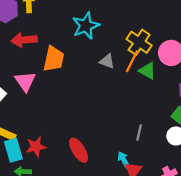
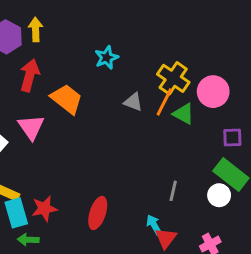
cyan star: (86, 26) -> (107, 58), size x0.7
red arrow: (24, 40) -> (30, 75), turned 110
orange trapezoid: (54, 59) -> (67, 99), turned -64
red ellipse: (79, 150) -> (98, 213), turned 50

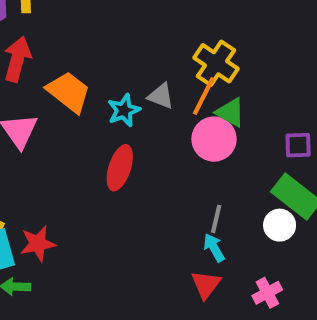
cyan star: (107, 58) -> (124, 110), moved
pink circle: (213, 92) -> (214, 139), moved
red ellipse: (98, 213) -> (120, 168), moved
cyan arrow: (154, 225) -> (214, 248), moved

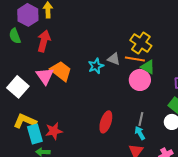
orange trapezoid: (69, 92) -> (61, 71), moved
orange line: (204, 96) -> (135, 59), turned 72
red ellipse: (120, 168) -> (106, 122), moved

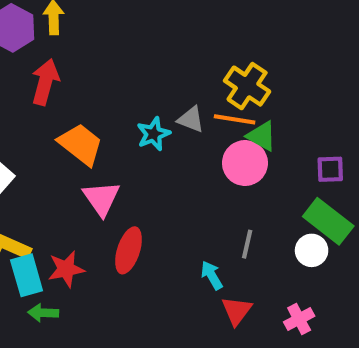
pink triangle: (45, 76) -> (101, 198), moved
red ellipse: (106, 122) -> (128, 250), moved
cyan arrow: (140, 133) -> (212, 275), moved

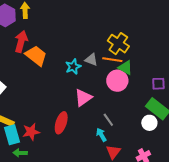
orange trapezoid: (81, 144) -> (36, 56), moved
pink triangle: (101, 198) -> (83, 98), moved, turned 30
gray line: (247, 244) -> (108, 120), moved, turned -48

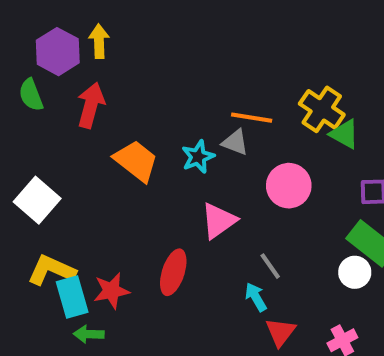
yellow cross: (118, 44) -> (322, 109), moved
orange trapezoid: (36, 56) -> (136, 161), moved
orange line: (112, 60) -> (252, 118), moved
green triangle: (125, 68) -> (344, 134), moved

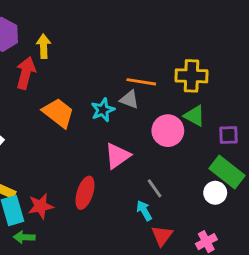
yellow arrow: (99, 41) -> (44, 46), moved
yellow cross: (322, 109) -> (192, 76), turned -32
green triangle: (344, 134) -> (194, 116), moved

